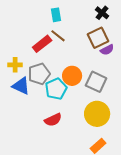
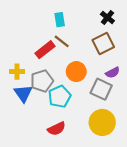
purple semicircle: (107, 50) -> (113, 73), moved
orange circle: (72, 76) -> (76, 72), moved
blue triangle: (21, 86) -> (23, 93), turned 30

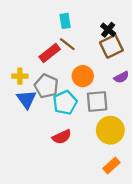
black cross: (107, 18) -> (108, 30), moved
gray pentagon: (42, 81) -> (46, 86), turned -30
gray square: (101, 89) -> (97, 102), moved, turned -30

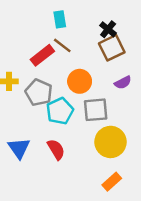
blue triangle: (26, 99) -> (19, 148), moved
red semicircle: (62, 137) -> (56, 149), turned -96

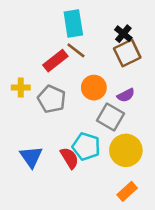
cyan rectangle: (60, 19) -> (73, 23), size x1.5
purple semicircle: (123, 83) -> (126, 95), moved
gray square: (96, 110) -> (111, 117), turned 35
cyan pentagon: (60, 111) -> (86, 147), moved, turned -30

